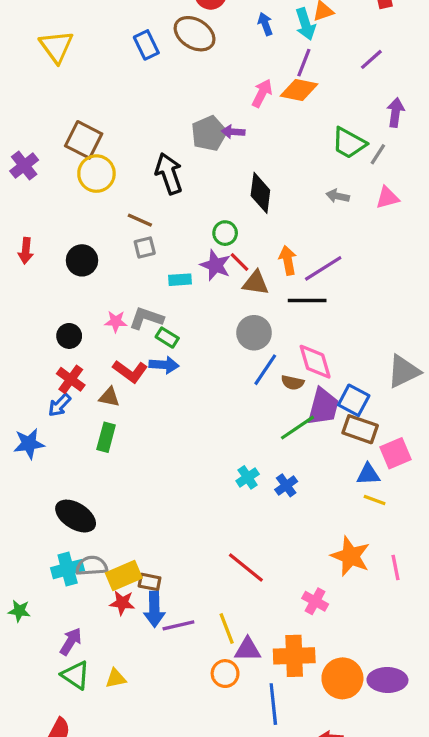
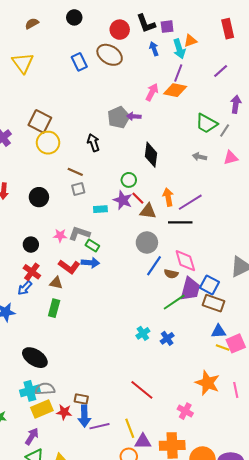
black arrow: (169, 174) -> (93, 143), size x0.7
pink square: (395, 453) -> (236, 343), moved
yellow rectangle: (124, 575) -> (42, 409), moved

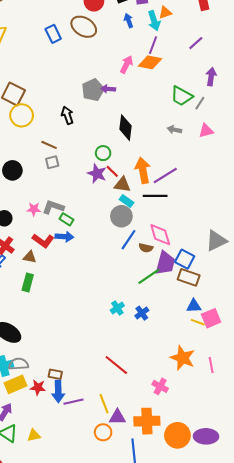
orange arrow: (168, 197) -> (143, 170), size x1.4
cyan rectangle: (100, 209) -> (127, 201), moved, turned 40

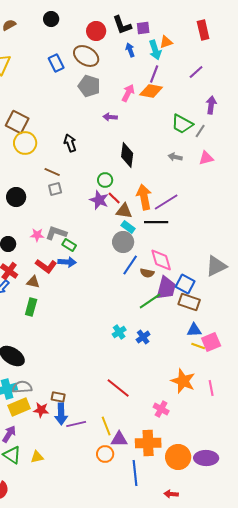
gray pentagon: (93, 90) -> (89, 86), moved, turned -30

